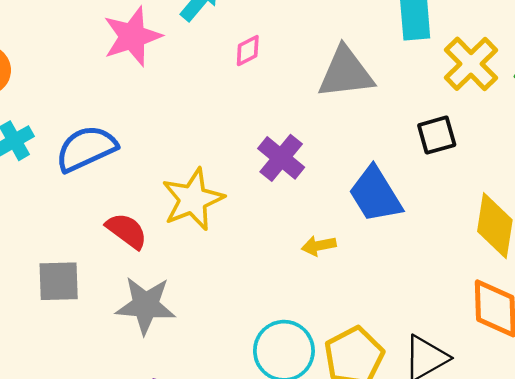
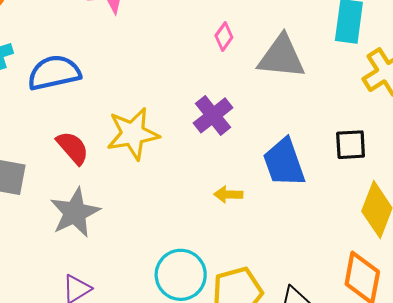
pink diamond: (248, 51) -> (224, 37), moved, turned -40
black square: (437, 135) -> (351, 145), moved
gray star: (146, 305) -> (75, 213), turned 30

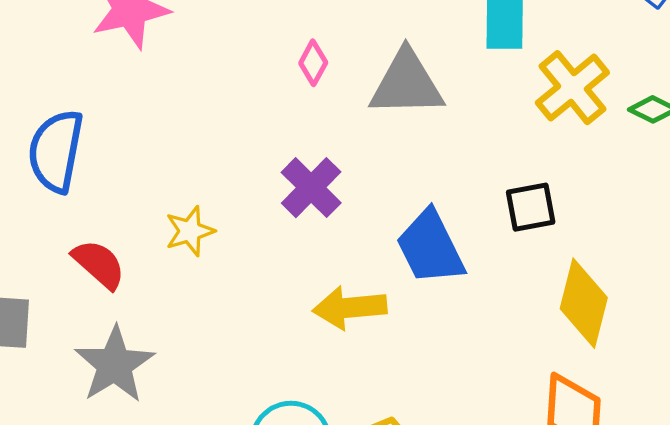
blue semicircle: (54, 73) -> (56, 151), turned -60
yellow star: (133, 134) -> (190, 231), size x0.6
yellow arrow: (228, 194) -> (350, 308), size x1.6

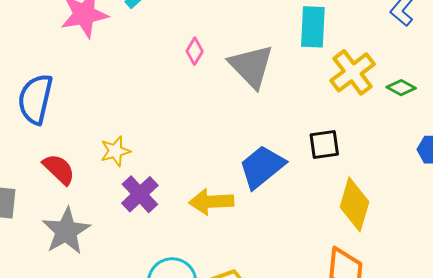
gray triangle: (407, 84) -> (251, 66), turned 45
purple cross: (311, 188) -> (140, 194), moved
blue trapezoid: (430, 247) -> (262, 167), turned 75

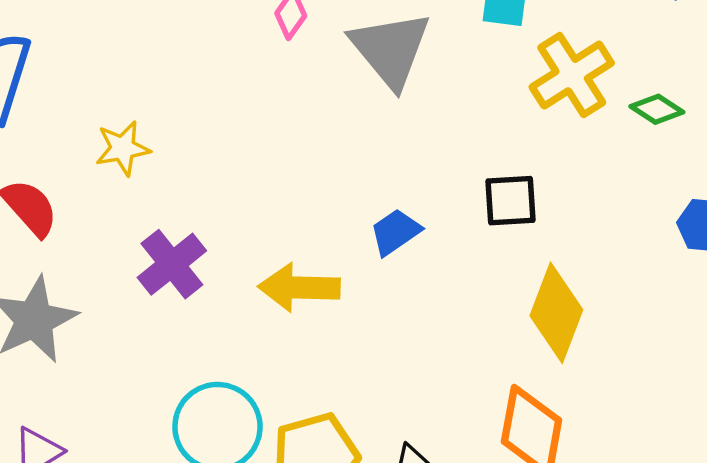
yellow star: (115, 151) -> (123, 148), moved
blue trapezoid: (262, 167) -> (395, 232), size x0.6

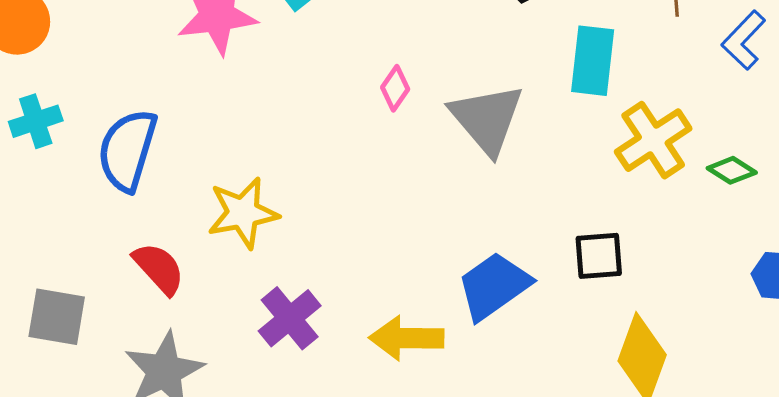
yellow star: (123, 148) -> (243, 213), size x1.4
blue trapezoid: (395, 232) -> (494, 286), size x1.6

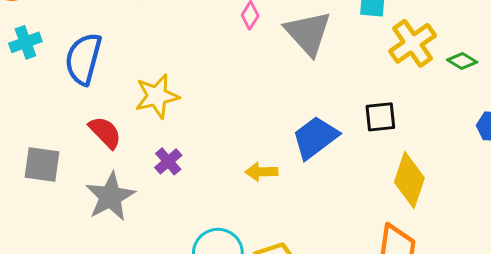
purple cross: (290, 318) -> (168, 161), moved, size x0.7
yellow arrow: (406, 338) -> (261, 172), size x0.7

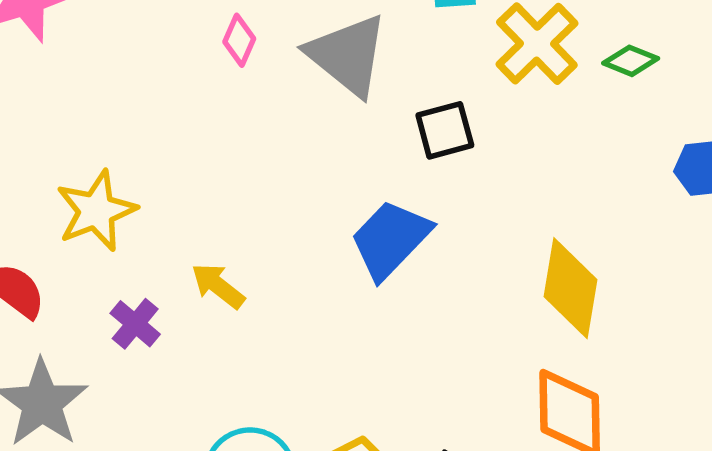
black square: (380, 117) -> (445, 130), moved
yellow arrow: (261, 172) -> (218, 286), moved, turned 48

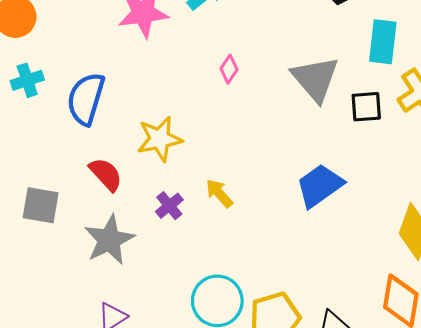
pink diamond: (239, 40) -> (229, 69), moved
black square: (445, 130) -> (366, 107), moved

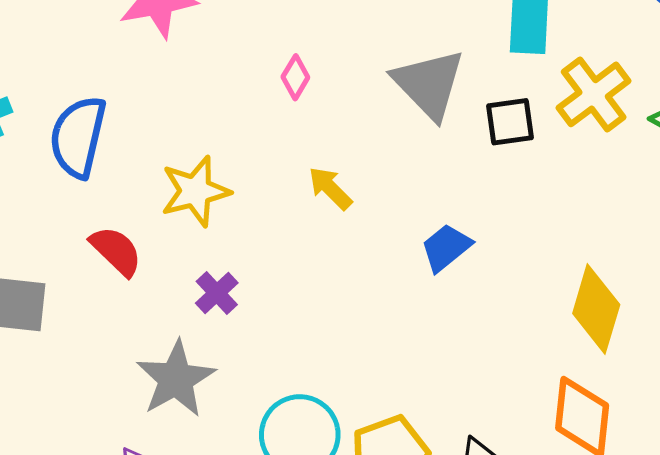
blue trapezoid: (320, 186) -> (446, 248), size x0.7
yellow arrow: (219, 193) -> (330, 188), moved
gray star: (109, 240) -> (176, 379), moved

